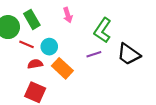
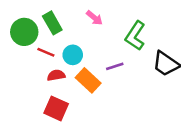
pink arrow: (68, 15) -> (94, 18), turned -32
purple line: (94, 54) -> (115, 66), moved

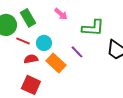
green L-shape: (135, 36) -> (93, 28), turned -120
purple line: (115, 66) -> (77, 52), turned 64

